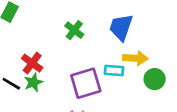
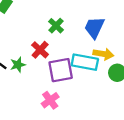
red cross: (32, 63) -> (40, 50), moved
cyan rectangle: (114, 71) -> (85, 62), size x1.6

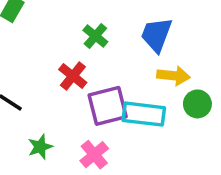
cyan rectangle: (85, 62) -> (144, 114), moved
green star: (18, 65) -> (40, 147), moved

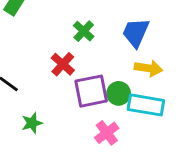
green circle: (197, 104) -> (119, 93), moved
cyan rectangle: (144, 114) -> (146, 105), moved
pink cross: (94, 155) -> (107, 133), moved

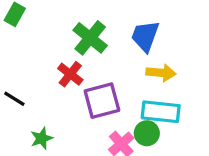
green cross: (84, 31) -> (90, 38), size x1.5
green circle: (119, 93) -> (147, 133), moved

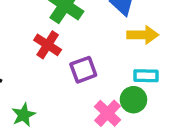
purple square: (102, 101) -> (83, 70), size x0.7
cyan rectangle: (161, 112) -> (146, 76), size x0.6

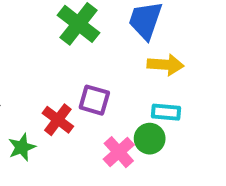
red cross: (48, 45) -> (58, 120), moved
purple square: (83, 70) -> (94, 100), turned 32

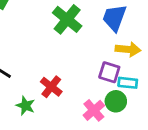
purple square: (94, 100) -> (109, 72), moved
green star: (22, 147) -> (25, 106), turned -30

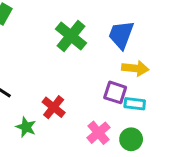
green circle: (116, 101) -> (131, 139), moved

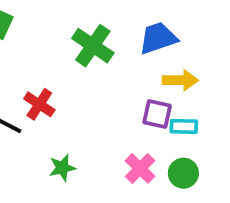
blue trapezoid: (121, 35) -> (158, 38), turned 56
red cross: (54, 107) -> (39, 104), moved
green star: (26, 127) -> (62, 168), moved, turned -30

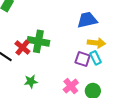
green cross: (93, 46) -> (38, 41), moved, turned -30
cyan rectangle: (184, 126) -> (96, 58), moved, turned 56

